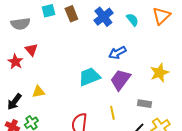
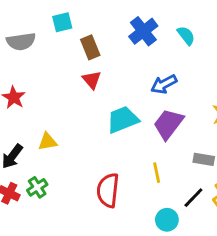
brown rectangle: (71, 14) -> (90, 47), moved
red triangle: (31, 50) -> (92, 80), moved

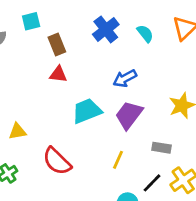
red triangle: (92, 80) -> (58, 74), turned -42
yellow line: (157, 173) -> (118, 160), turned 36
red semicircle: (108, 190) -> (57, 161), moved, turned -52

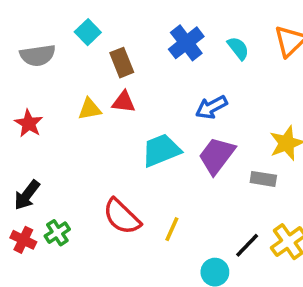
cyan square: (31, 21) -> (88, 32), turned -30
yellow triangle: (18, 131) -> (90, 109), moved
gray rectangle: (161, 148) -> (263, 179), moved
yellow line: (118, 160) -> (172, 229), moved

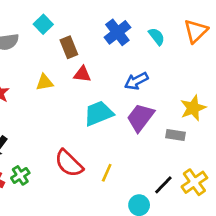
red triangle: (124, 102) -> (82, 74), moved

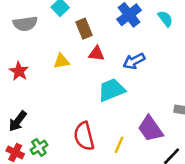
blue arrow: (136, 81) -> (134, 61), moved
purple trapezoid: (140, 117) -> (150, 129), moved, turned -72
red semicircle: (69, 163) -> (84, 136), turned 32

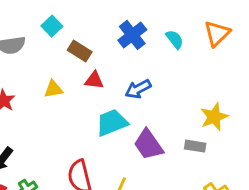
brown rectangle: (84, 29) -> (80, 51), turned -36
purple trapezoid: (150, 129) -> (148, 145), moved

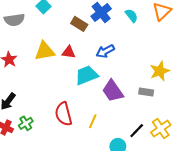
brown rectangle: (80, 51) -> (79, 24), moved
red triangle: (94, 80) -> (69, 52), moved
yellow triangle: (53, 89) -> (45, 51), size x1.5

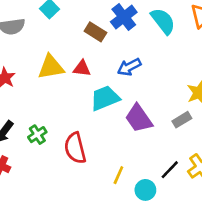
cyan semicircle: (131, 16) -> (163, 21), size x1.5
gray rectangle: (146, 92) -> (182, 120), turned -40
yellow line: (93, 121) -> (118, 175), moved
green cross: (26, 123) -> (37, 135), moved

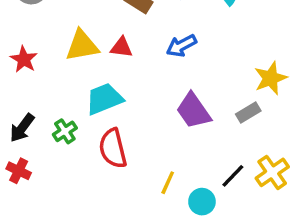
cyan trapezoid: (105, 98) -> (104, 99), moved

